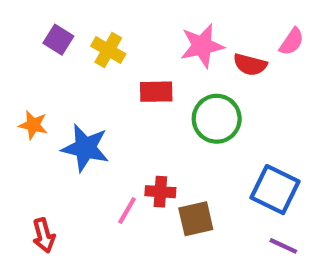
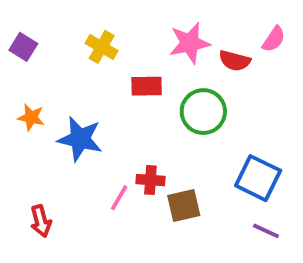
purple square: (58, 40) -> (23, 47), moved

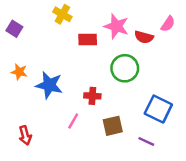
pink star: (190, 43) -> (116, 26), turned 30
yellow cross: (102, 47) -> (62, 14), moved
red rectangle: (147, 86) -> (88, 39), moved
red cross: (150, 180) -> (92, 96), moved
purple line: (266, 231) -> (146, 141), moved

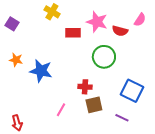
red cross: (92, 96) -> (85, 87), moved
pink line: (73, 121) -> (61, 110), moved
red arrow: (25, 135) -> (17, 123), moved

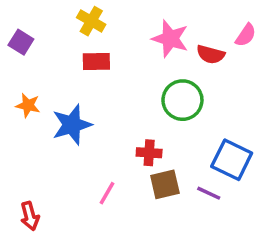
red rectangle: (73, 33) -> (96, 61), moved
blue star: (41, 71) -> (72, 125), turned -30
purple line: (122, 118) -> (209, 193), moved

